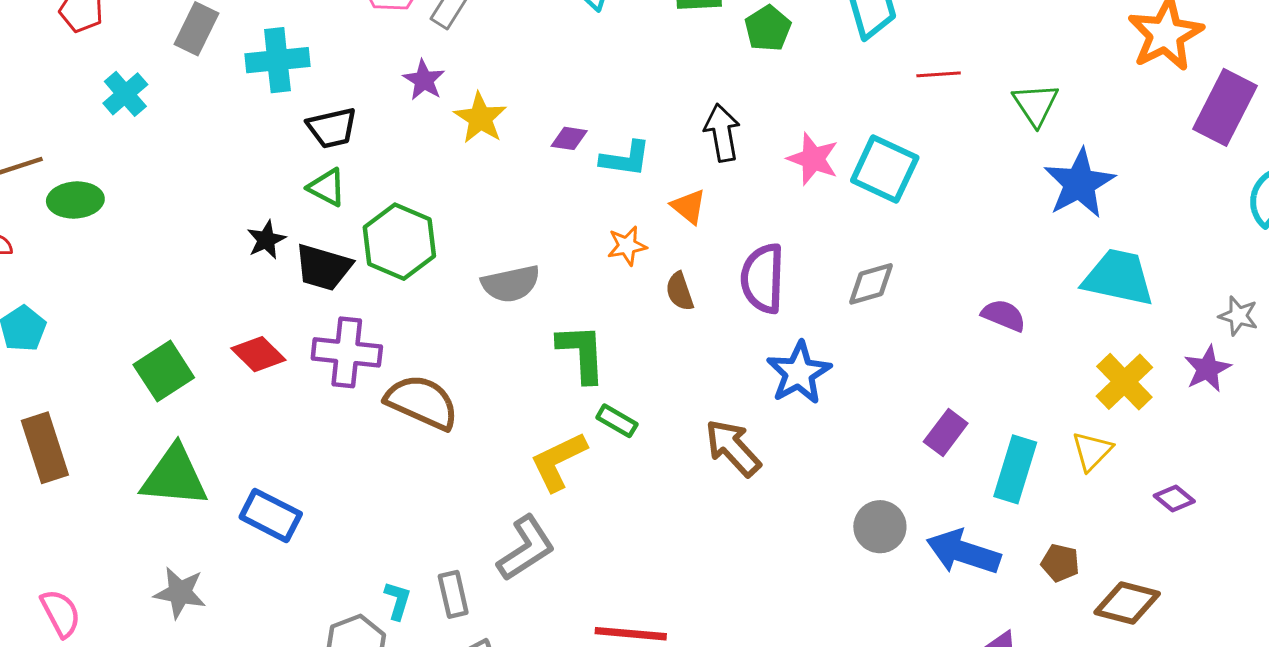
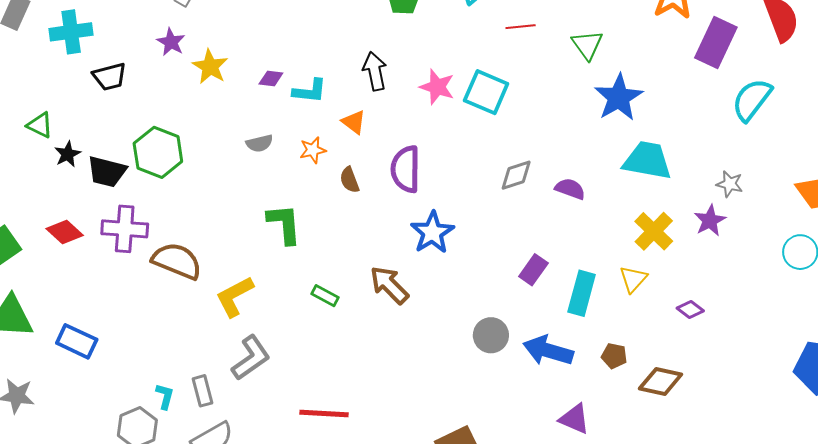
green triangle: (327, 187) -> (40, 125), moved
gray semicircle: (511, 284) -> (260, 143), moved, size x0.7
gray diamond: (871, 284) -> (516, 175), moved
green rectangle: (617, 421) -> (325, 296), moved
yellow L-shape: (558, 461) -> (234, 296), moved

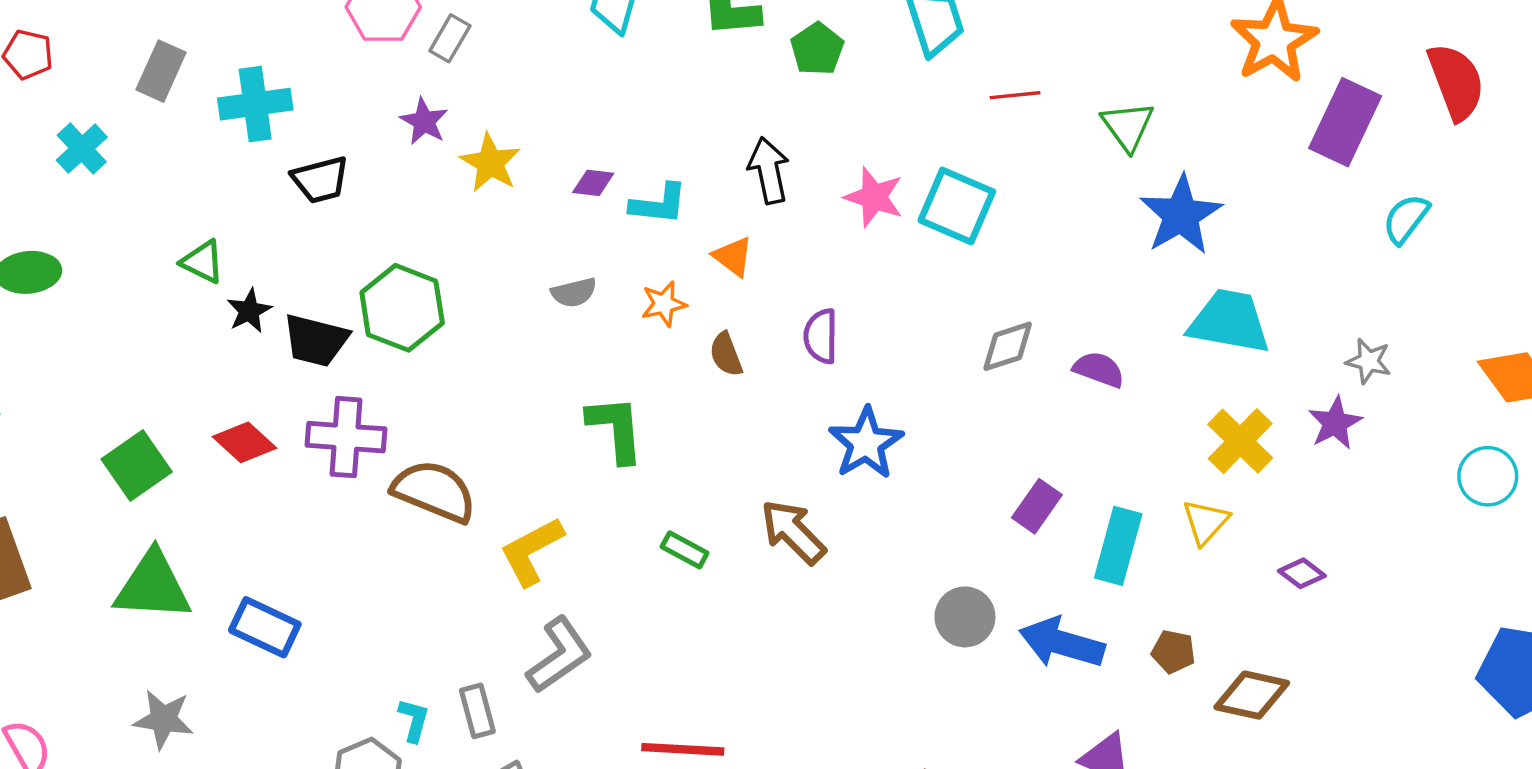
cyan semicircle: (752, 100) -> (1406, 219), size x0.7
purple semicircle: (406, 169) -> (821, 336), size x0.7

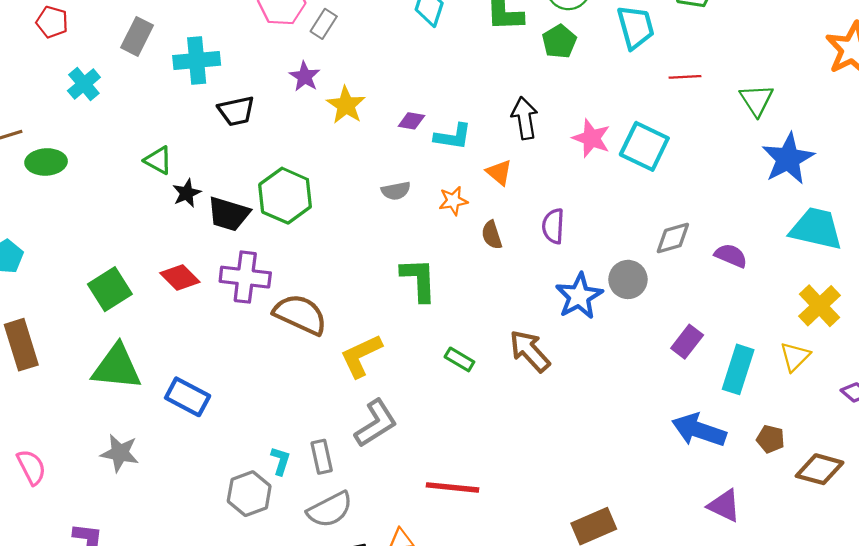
gray circle: (965, 617) -> (628, 279), moved

